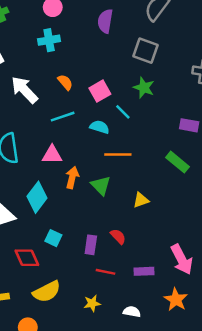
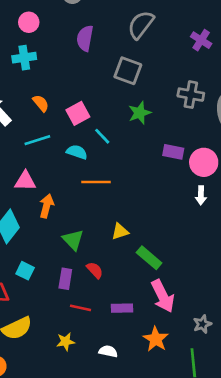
green star: (144, 88) -> (140, 113), moved, turned 30
green rectangle: (177, 162) -> (149, 258), moved
green triangle: (101, 185) -> (73, 240), moved

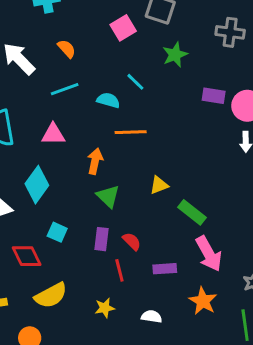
pink square: (78, 113) -> (123, 28), moved
orange arrow: (47, 206) -> (95, 161), moved
red semicircle: (95, 270) -> (132, 241), moved
red line: (81, 308) -> (119, 270), turned 66

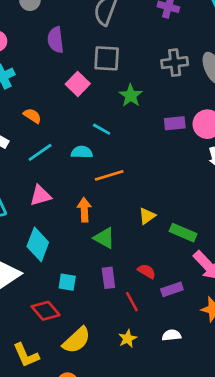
red semicircle: (132, 241) -> (147, 271), moved

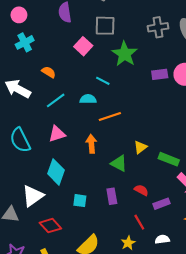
green star: (131, 96) -> (125, 54), size x1.4
green triangle: (104, 238) -> (119, 163), moved
red line: (132, 302) -> (139, 222), moved
red diamond: (46, 311) -> (50, 226), moved

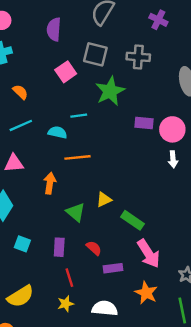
gray cross: (158, 27) -> (138, 57), moved
cyan line: (103, 81) -> (79, 116), turned -48
red line: (139, 222) -> (69, 278), moved
white semicircle: (162, 239) -> (105, 308), size x1.5

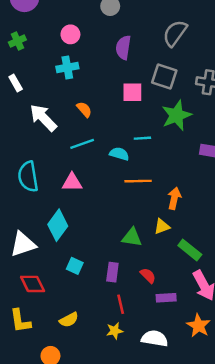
pink square: (66, 72) -> (132, 92), turned 30
orange arrow: (50, 183) -> (174, 198), moved
green triangle: (76, 212) -> (132, 237), turned -36
yellow semicircle: (21, 296) -> (69, 320), size x0.7

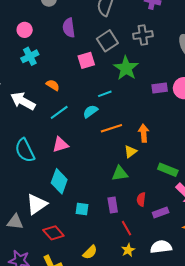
gray square: (164, 77) -> (107, 41), turned -35
cyan semicircle: (119, 154) -> (90, 111), turned -35
yellow triangle: (162, 226) -> (130, 152), moved
red semicircle: (148, 276) -> (141, 199), turned -112

